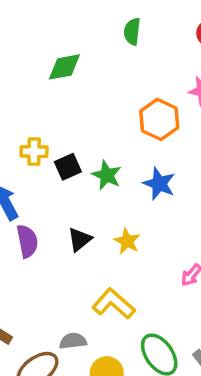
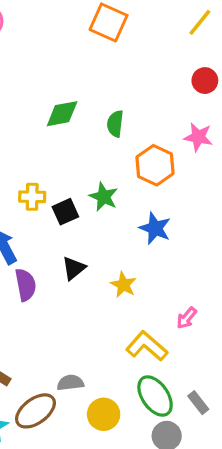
green semicircle: (132, 31) -> (115, 124), moved
green star: (107, 175) -> (104, 197), moved
black triangle: (80, 239) -> (74, 268), moved
yellow L-shape: (114, 304) -> (147, 346), moved

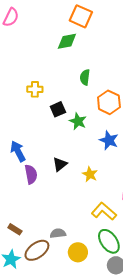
green diamond: (62, 114) -> (67, 41), moved
yellow cross: (32, 197) -> (35, 89), moved
black square: (65, 212) -> (58, 109), moved

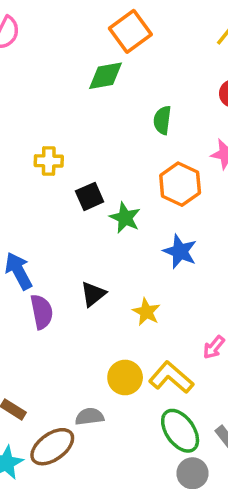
orange square: (81, 16) -> (130, 31), turned 30
green semicircle: (85, 77) -> (162, 120), moved
yellow circle: (78, 252) -> (125, 377), moved

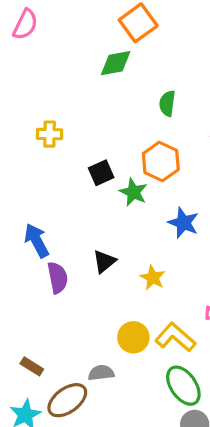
yellow cross: (49, 161) -> (50, 134), moved
orange hexagon: (180, 184) -> (161, 162), moved

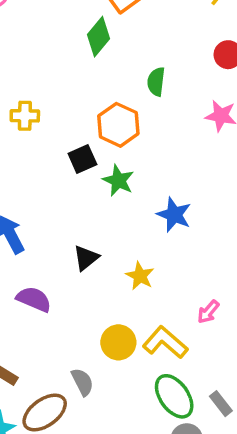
green diamond: (116, 63) -> (99, 37), turned -40
orange hexagon: (161, 162) -> (118, 125), moved
purple semicircle: (58, 278) -> (34, 299), moved, turned -56
gray semicircle: (101, 373) -> (82, 382), turned 70

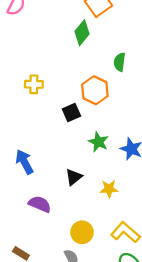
green star: (118, 181) -> (98, 142), moved
yellow star: (140, 276) -> (109, 189), turned -30
yellow circle: (118, 342) -> (82, 232), moved

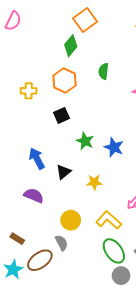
orange hexagon: (95, 90) -> (65, 81), moved
blue arrow: (24, 162) -> (37, 159), moved

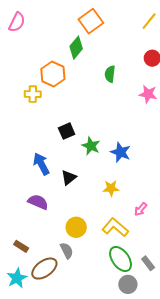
orange hexagon: (65, 81) -> (53, 74), moved
black square: (61, 115) -> (67, 131), moved
yellow star: (94, 182) -> (111, 188), moved

